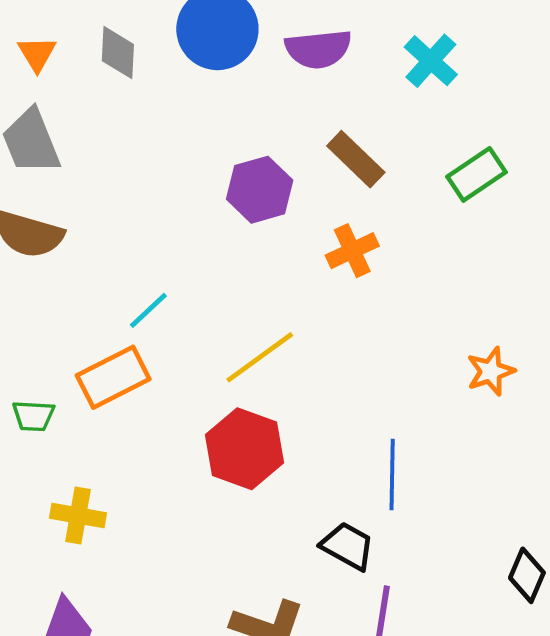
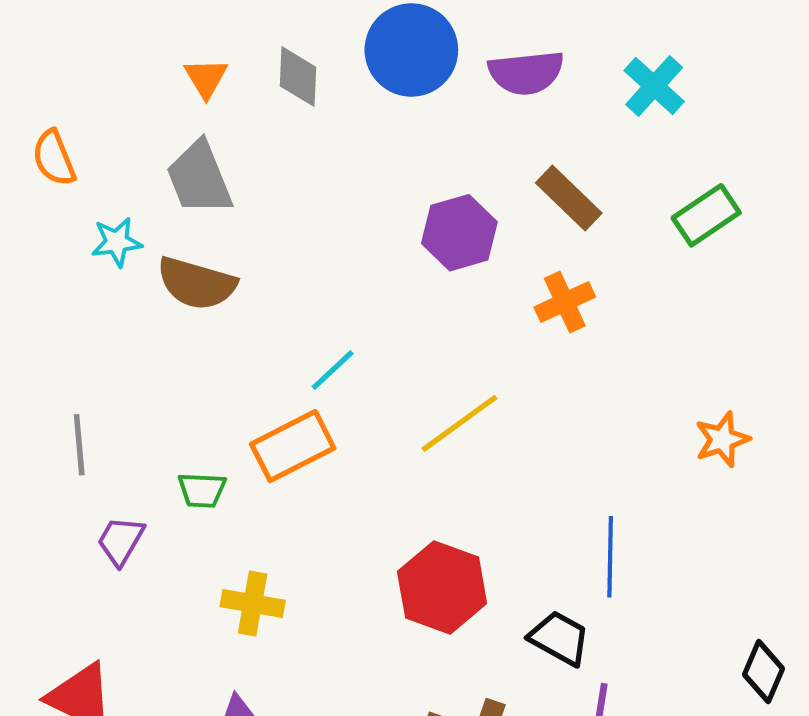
red hexagon: (244, 449) -> (442, 587), moved

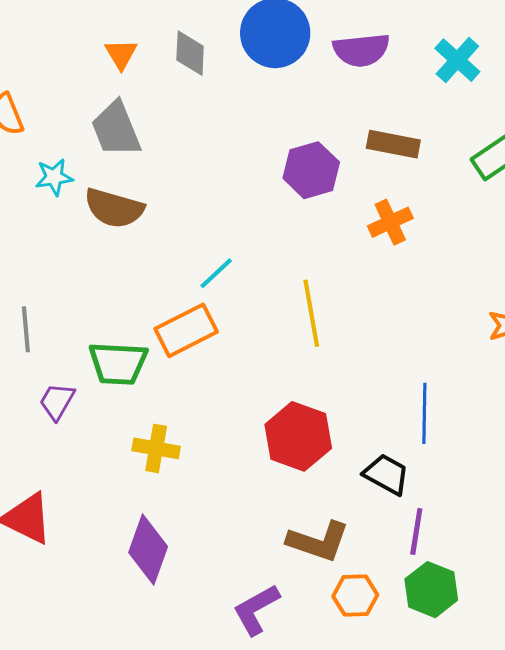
brown rectangle: (569, 198) -> (393, 144), turned -33
yellow line: (459, 423) -> (311, 313), turned -64
green trapezoid: (202, 490) -> (118, 363), size x1.6

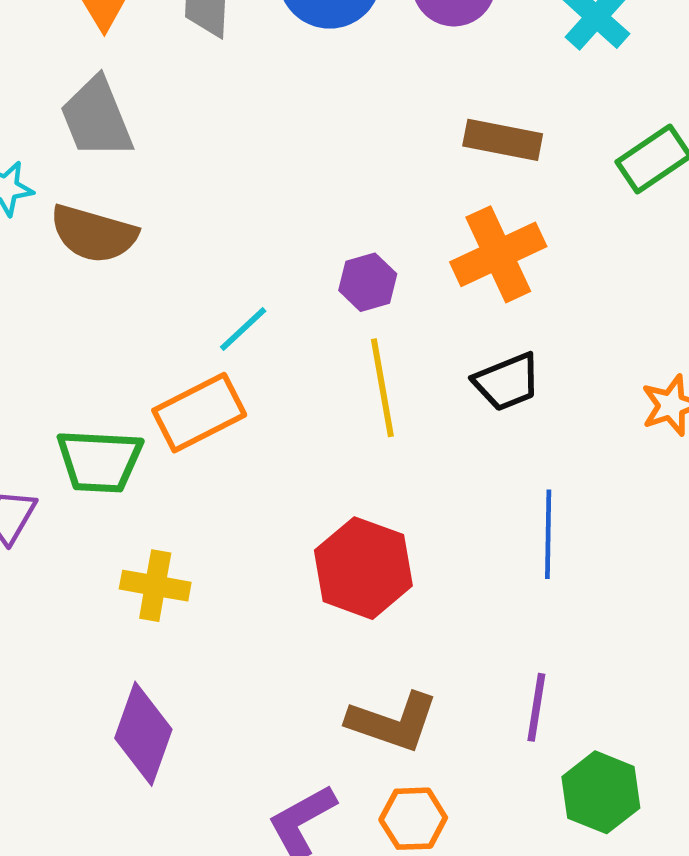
purple hexagon: (311, 170) -> (368, 282), moved, size x0.7
orange cross: (390, 222) -> (498, 254), size x1.4
black trapezoid: (386, 474) -> (507, 382), moved, turned 129
green hexagon: (431, 590) -> (601, 792), moved
orange hexagon: (355, 596) -> (413, 819), moved

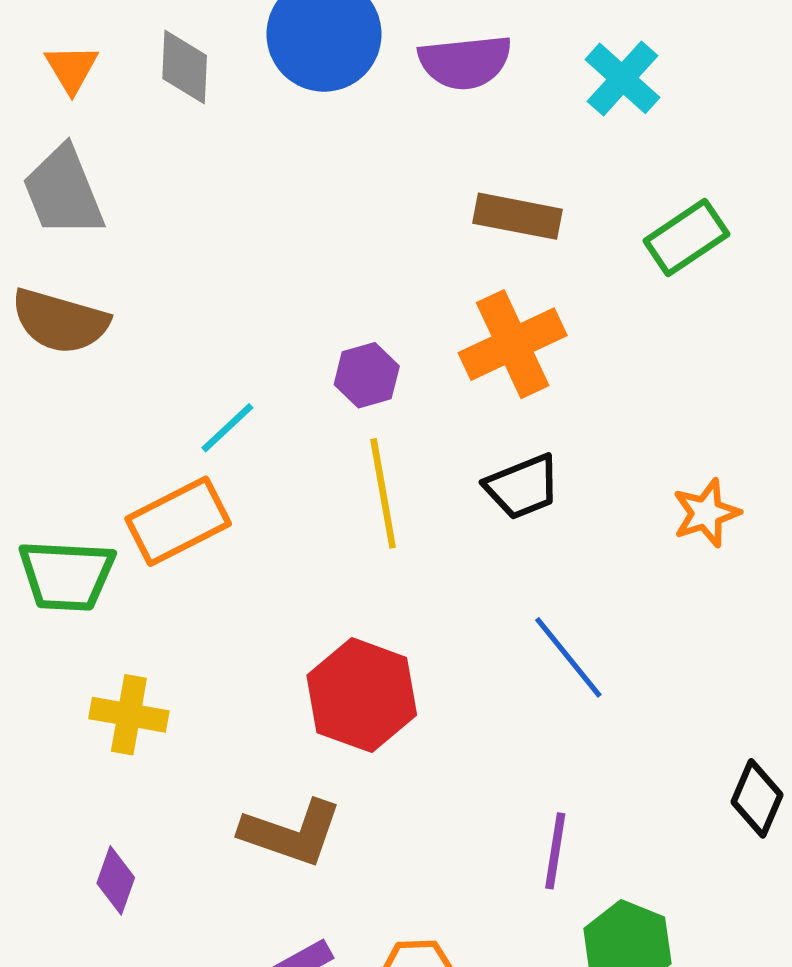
blue line: (548, 534) -> (568, 657), turned -40
brown L-shape: (393, 722) -> (291, 833), moved
purple diamond: (143, 734) -> (116, 880), size x0.6

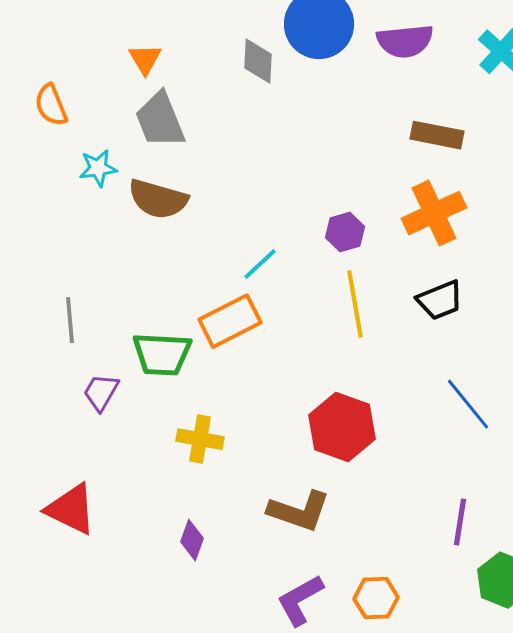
gray diamond: (185, 67) -> (258, 61), moved
orange triangle: (71, 69) -> (145, 59), moved

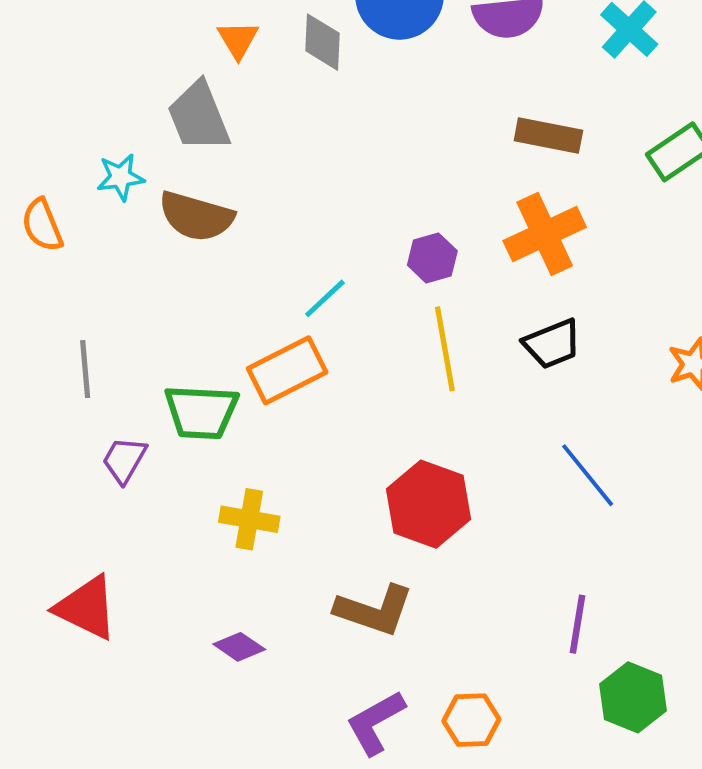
orange triangle: (145, 59) -> (238, 40), moved
orange semicircle: (51, 105) -> (42, 225), moved
purple diamond: (192, 540) -> (239, 647), turned -75

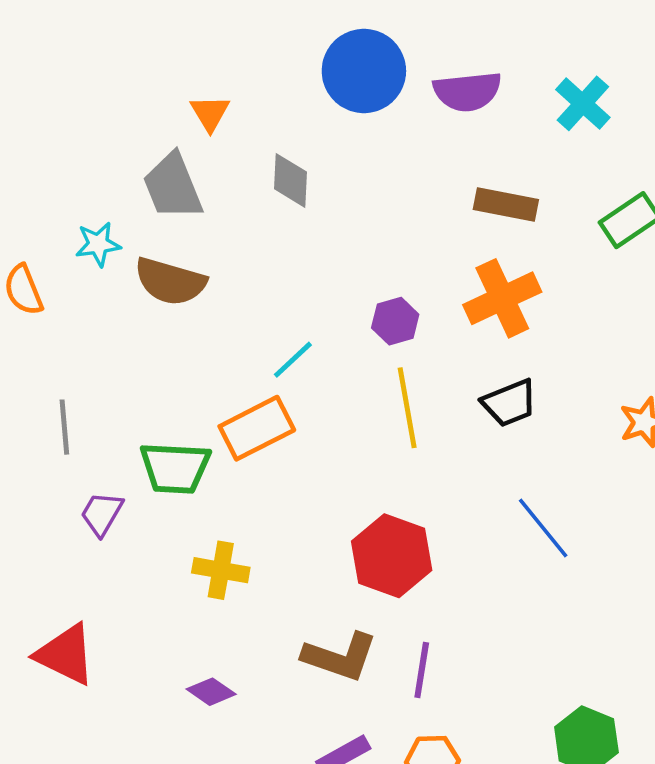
gray diamond: (322, 42) -> (291, 180), moved
purple line: (577, 624) -> (422, 670), moved

